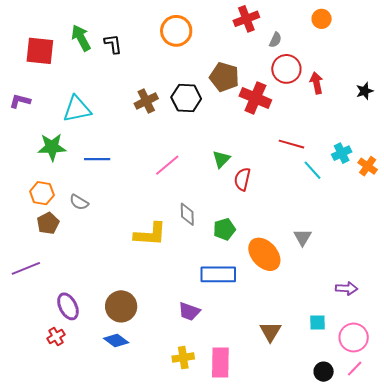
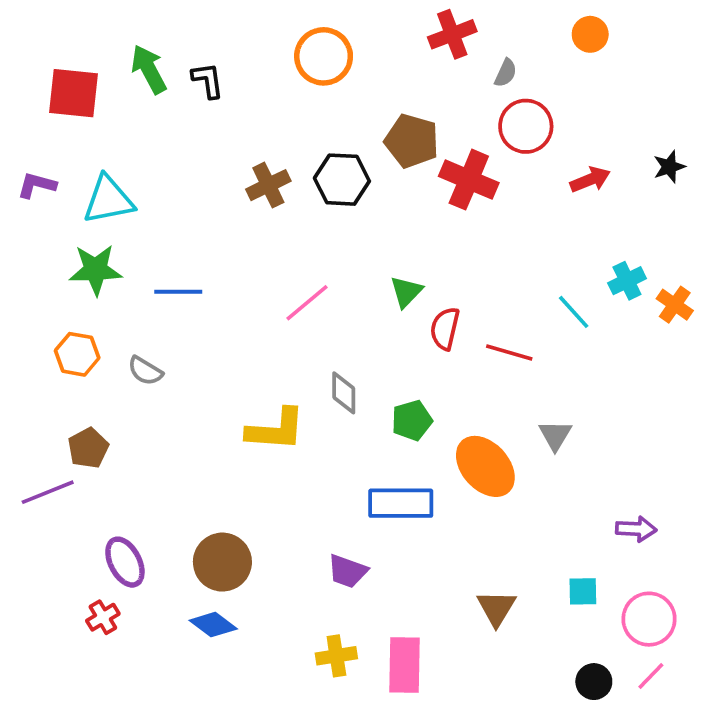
red arrow: (317, 83) -> (590, 180), moved, turned 80
cyan triangle: (77, 109) -> (108, 200), moved
red line: (291, 144) -> (509, 352), moved
brown pentagon: (48, 223) -> (88, 448), moved

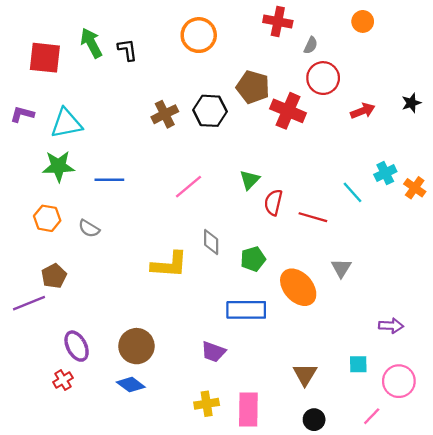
red cross: (452, 34) -> (278, 21), turned 32
pink line: (651, 676) -> (372, 416), moved
black circle: (594, 682) -> (314, 420), moved

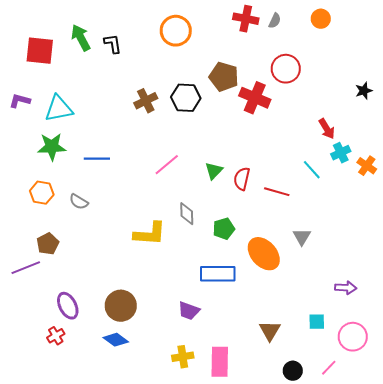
gray semicircle: (311, 45) -> (275, 21), moved
red arrow: (363, 111) -> (327, 129), moved, turned 80
green triangle: (250, 180) -> (214, 171), moved
black circle: (314, 420) -> (293, 371), moved

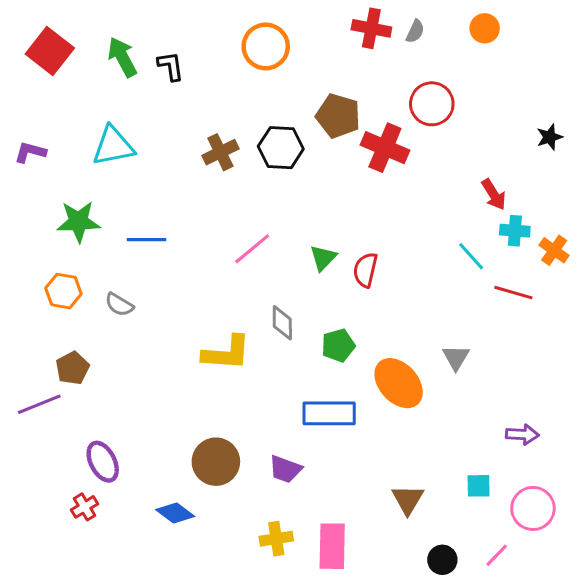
red square: (40, 51) -> (50, 51), moved, turned 32
cyan triangle: (59, 109) -> (113, 146), moved
cyan cross: (341, 153) -> (515, 231), turned 30
red line: (277, 192) -> (513, 293), moved
brown circle: (121, 306) -> (216, 462), moved

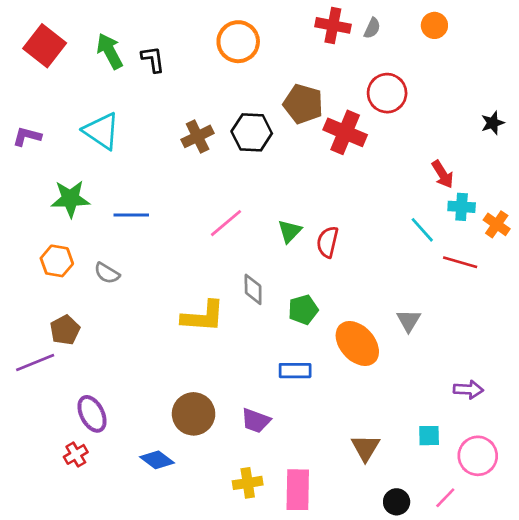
cyan triangle: (113, 146) -> (101, 131), turned 45
blue rectangle: (329, 413) -> (295, 371), size x0.7

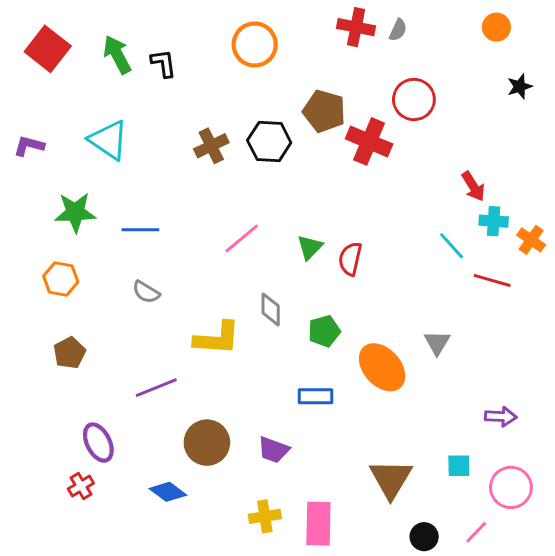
orange circle: (434, 25) -> (496, 27), moved
black star: (493, 123) -> (520, 86), moved
gray semicircle: (107, 273) -> (146, 292), moved
purple line: (35, 362) -> (156, 388), moved
brown triangle: (365, 448) -> (391, 479), size x1.4

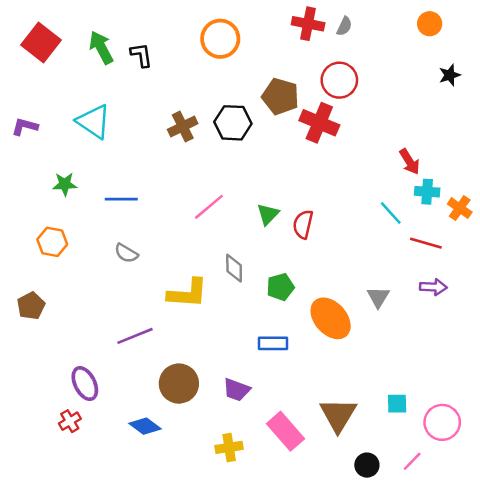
red circle: (414, 99) -> (339, 80), moved
green star: (75, 212) -> (65, 184), size x0.7
brown pentagon: (69, 353) -> (31, 306), moved
purple arrow: (501, 417) -> (433, 287), moved
pink rectangle: (318, 524) -> (285, 431), moved, turned -42

